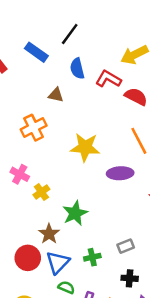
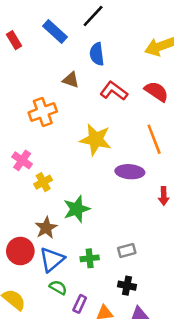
red L-shape: (108, 79) -> (114, 91), moved

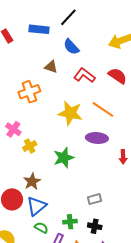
blue rectangle: (55, 32) -> (39, 29), turned -36
blue semicircle: (97, 54) -> (71, 47), turned -36
orange line: (154, 139) -> (103, 109), moved, turned -35
green star: (77, 209) -> (64, 158), moved
green cross: (90, 258) -> (70, 222), moved

